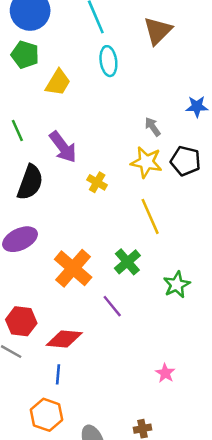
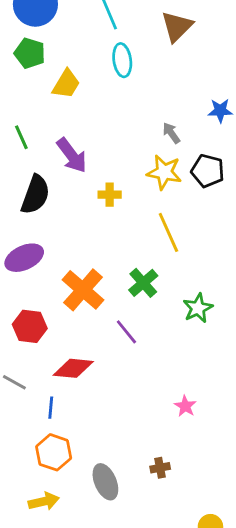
yellow cross: (97, 182) -> (110, 195), turned -30
red hexagon: (21, 321) -> (30, 326), moved
blue line: (58, 374) -> (51, 408), moved

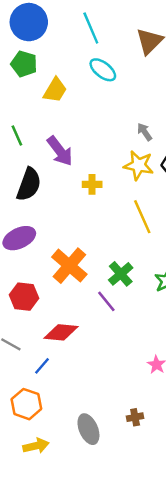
cyan ellipse: (122, 60) -> (103, 70), turned -44
green cross: (143, 283) -> (121, 274), moved
blue line: (51, 408) -> (42, 366), turned 36
orange hexagon: (54, 452) -> (26, 404), moved

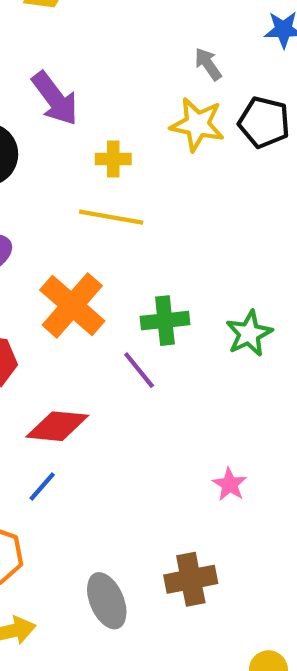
yellow line: (142, 217) -> (111, 217), moved, turned -56
green cross: (121, 274) -> (165, 321), turned 35
blue line: (42, 366) -> (42, 487), moved
brown cross: (135, 417) -> (191, 579), size x1.6

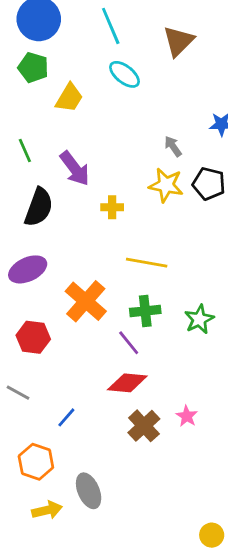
yellow line: (111, 217) -> (147, 263), moved
red diamond: (57, 426) -> (127, 383), moved
brown cross: (191, 579) -> (144, 426), moved, turned -32
gray ellipse: (107, 601) -> (89, 491), moved

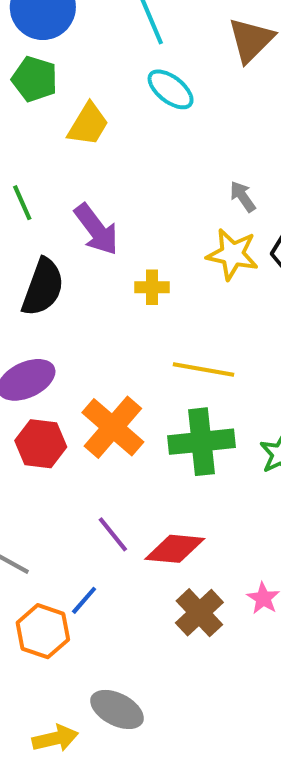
green cross: (145, 311) -> (201, 442), size x1.4
red hexagon: (33, 337) -> (41, 444), moved
purple line: (129, 343) -> (113, 534), moved
orange hexagon: (36, 462) -> (43, 631), moved
gray ellipse: (89, 491) -> (117, 709), turned -40

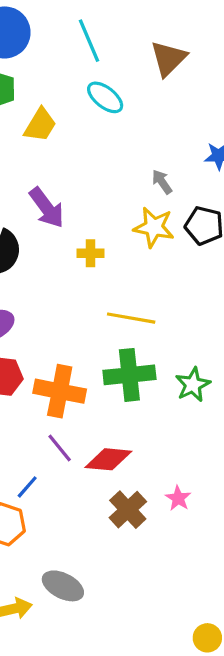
orange cross: (113, 427) -> (60, 391), moved, turned -30
blue line: (84, 600) -> (27, 487), moved

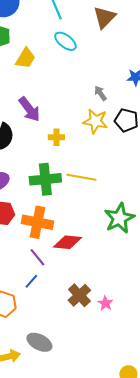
green cross: (129, 375) -> (45, 179), moved
green star: (193, 385) -> (119, 218), size x1.4
red diamond: (108, 459) -> (67, 242), moved
blue line: (27, 487) -> (31, 281), moved
pink star: (178, 498) -> (105, 303), moved

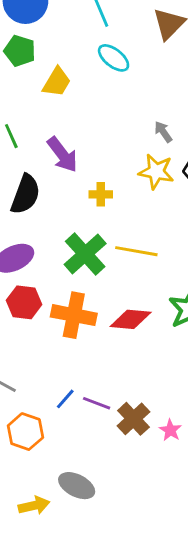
green cross: (45, 179) -> (85, 254), turned -36
red diamond: (67, 242) -> (131, 319), moved
purple line: (37, 257) -> (97, 403), moved, turned -30

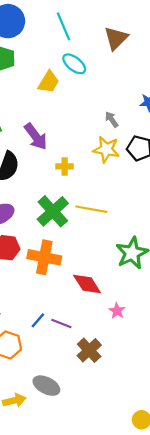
yellow trapezoid: (57, 82) -> (49, 82), moved
red diamond: (131, 319) -> (87, 284), moved, turned 52
brown cross: (133, 419) -> (89, 350), moved
pink star: (170, 430) -> (117, 311), moved

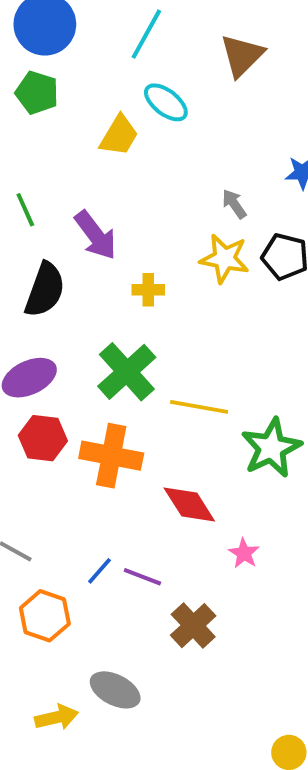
cyan line: (64, 26) -> (146, 34), turned 52
yellow line: (91, 209) -> (199, 407), moved

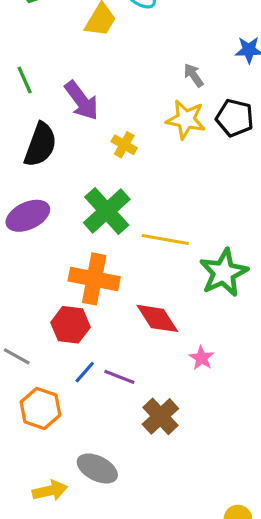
yellow cross: (148, 290) -> (124, 145), turned 30
red hexagon: (43, 438) -> (70, 325), moved

